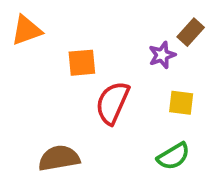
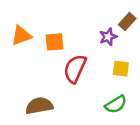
orange triangle: (27, 30) -> (21, 36), moved

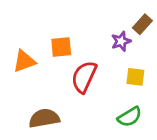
orange triangle: (21, 36) -> (24, 61), moved

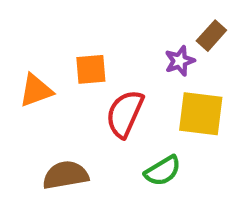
yellow square: (135, 77) -> (201, 114), size x1.6
green semicircle: (130, 117) -> (163, 171), moved

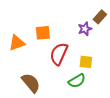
yellow square: (201, 114) -> (86, 62), moved, size x0.6
brown semicircle: (66, 175) -> (31, 83), turned 60

